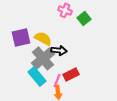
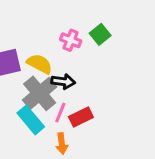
pink cross: (65, 10) -> (71, 40), moved
pink line: (57, 80) -> (60, 113), moved

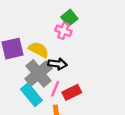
green square: (100, 34) -> (69, 18), moved

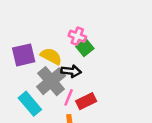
green square: (69, 18) -> (85, 47), moved
cyan rectangle: (31, 95) -> (30, 104), moved

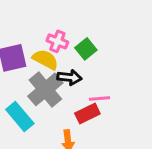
pink cross: (77, 36) -> (57, 41), moved
pink line: (69, 97) -> (99, 98), moved, turned 63

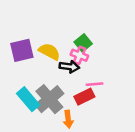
pink cross: (57, 41) -> (79, 55), moved
gray cross: (45, 89) -> (49, 99), moved

